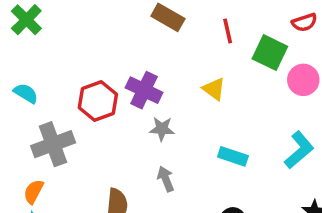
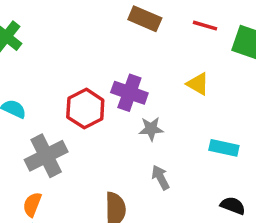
red line: (228, 31) -> (205, 26), turned -55

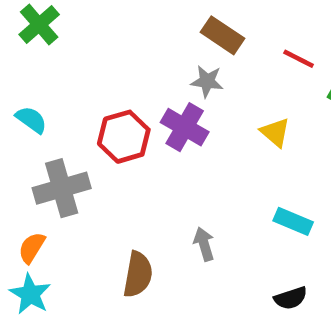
gray star: (151, 129) -> (207, 81), moved
black semicircle: (233, 206) -> (291, 298), turned 130

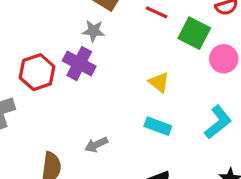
yellow triangle: (275, 132) -> (159, 82), moved
gray arrow: (204, 244) -> (96, 145), turned -95

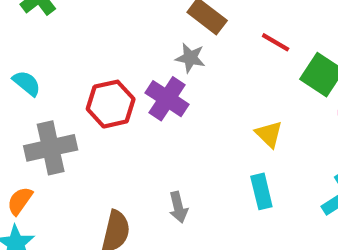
cyan rectangle: (158, 126) -> (261, 191), turned 50
gray arrow: (96, 145) -> (178, 207), turned -85

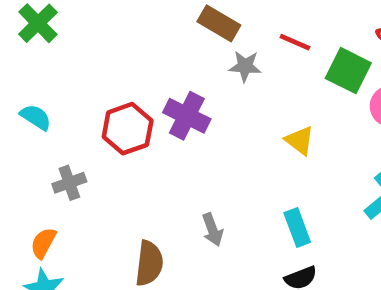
gray star: (190, 58) -> (245, 66), moved
gray cross: (51, 148) -> (69, 183), size x0.6
cyan rectangle: (261, 191) -> (297, 228), moved

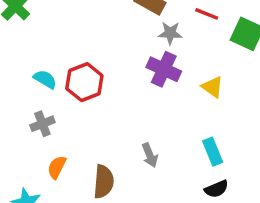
purple cross: (187, 116) -> (164, 69), moved
cyan semicircle: (36, 117) -> (45, 79), moved
orange semicircle: (43, 243) -> (57, 167), moved

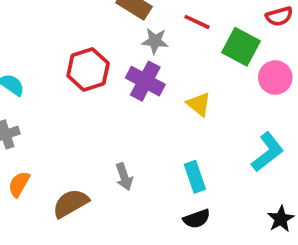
red hexagon: (84, 82) -> (88, 70), moved
brown semicircle: (104, 182) -> (71, 203), turned -128

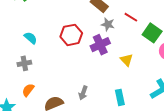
purple cross: (145, 81) -> (100, 45), turned 30
gray arrow: (124, 177) -> (83, 93), turned 32

